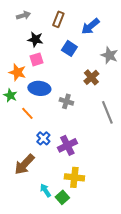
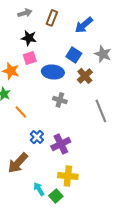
gray arrow: (23, 15) -> (25, 13), moved
blue square: (69, 48) -> (74, 55), moved
blue ellipse: (39, 88) -> (53, 72), moved

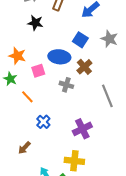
pink square: (30, 58) -> (38, 71), moved
brown cross: (85, 76) -> (84, 67), moved
purple cross: (61, 144) -> (82, 129), moved
brown arrow: (18, 163) -> (24, 148), size x0.6

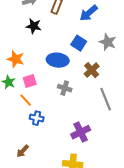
brown cross: (84, 67) -> (92, 70), moved
pink square: (38, 71) -> (30, 81), moved
blue cross: (43, 122) -> (37, 118), moved, turned -32

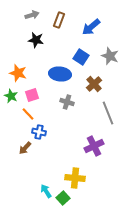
purple cross: (81, 132) -> (94, 146), moved
brown arrow: (23, 151) -> (25, 148), moved

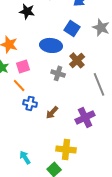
brown cross: (94, 84) -> (77, 60), moved
brown arrow: (25, 148) -> (52, 112), moved
cyan arrow: (46, 191) -> (25, 157), moved

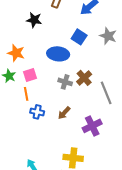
brown cross: (77, 60) -> (84, 78), moved
orange line: (19, 85) -> (26, 94), turned 32
brown arrow: (52, 112) -> (64, 113), moved

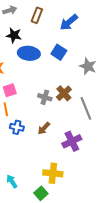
gray star: (108, 36) -> (88, 66), moved
blue ellipse: (58, 54) -> (29, 53), moved

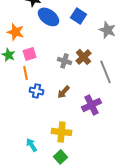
blue ellipse: (29, 53) -> (48, 17), turned 30
yellow cross: (53, 173) -> (62, 132), moved

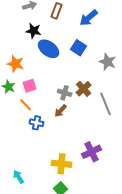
orange line: (26, 73) -> (26, 105), turned -32
brown arrow: (64, 92) -> (61, 111), moved
purple cross: (92, 105) -> (92, 152), moved
cyan arrow: (32, 145) -> (19, 177), moved

